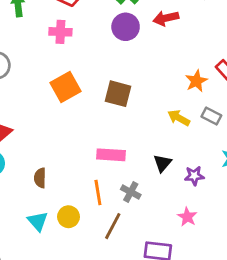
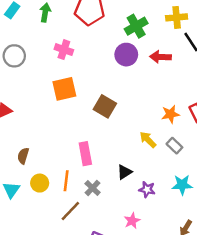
pink cross: (60, 32) -> (64, 50), moved
pink rectangle: (111, 155) -> (85, 154), turned 60
yellow circle: (69, 217) -> (40, 183), moved

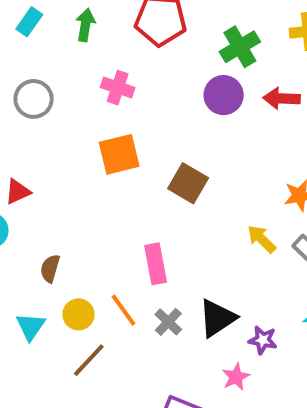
black triangle: (124, 172) -> (217, 318), moved, size x1.5
orange line: (66, 181) -> (123, 310), turned -42
purple star: (147, 189) -> (263, 340), moved
brown line: (70, 211) -> (89, 360), moved

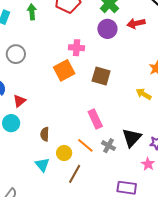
pink cross: (118, 88) -> (77, 48), moved

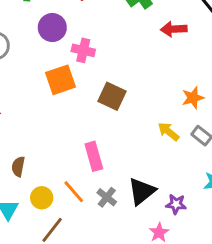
purple circle: (107, 29) -> (52, 28), moved

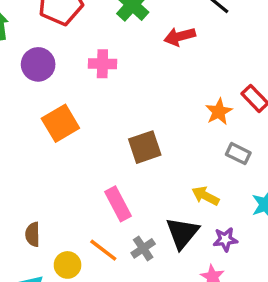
pink cross: (83, 50) -> (102, 64), moved
brown square: (112, 96) -> (145, 147), moved, turned -32
yellow arrow: (169, 132) -> (205, 196), moved
gray cross: (107, 197) -> (143, 248), turned 30

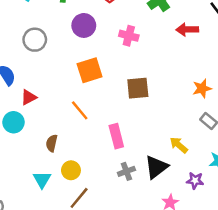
brown square: (145, 147) -> (138, 88), moved
purple star: (225, 239) -> (195, 181), moved
orange line: (103, 250) -> (80, 110), moved

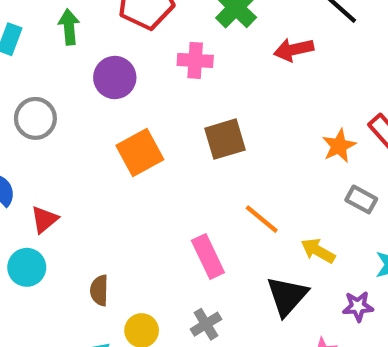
pink cross: (129, 36) -> (195, 60), moved
brown square: (138, 88) -> (225, 139), moved
orange line: (80, 110) -> (262, 219), moved
gray cross: (126, 171) -> (206, 324), moved

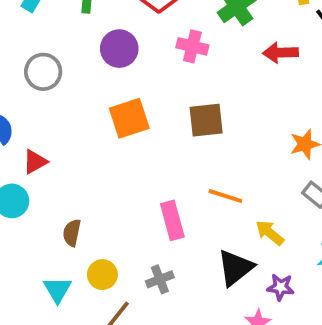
orange line: (262, 219) -> (225, 196), turned -32
purple star: (358, 306) -> (281, 287), moved

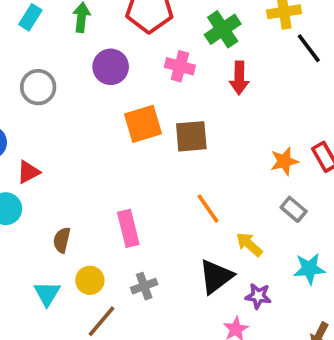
red arrow: (280, 53) -> (239, 78), moved, turned -88
orange square: (129, 118) -> (143, 124), moved
orange line: (225, 196) -> (208, 209), turned 36
pink rectangle: (172, 220) -> (128, 228), moved

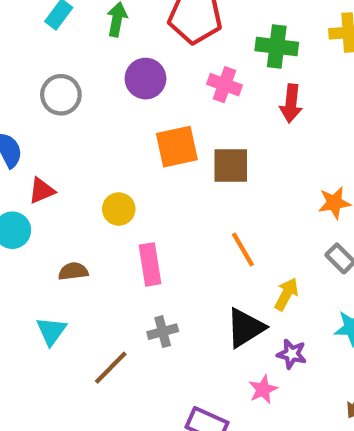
green cross: (223, 29) -> (277, 46), turned 36
brown semicircle: (62, 240) -> (73, 271), turned 65
yellow arrow: (249, 244) -> (286, 294), turned 72
yellow circle: (90, 280) -> (119, 209), moved

